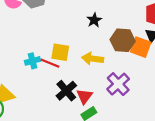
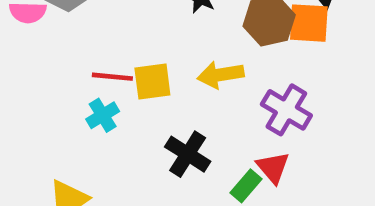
red line: (50, 63) -> (112, 77), moved
red triangle: (84, 96) -> (273, 168), moved

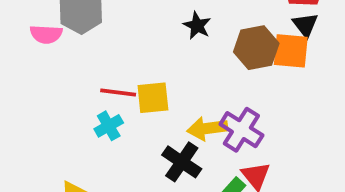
yellow arrow: (221, 75) -> (207, 128), moved
purple cross: (286, 110) -> (241, 130), moved

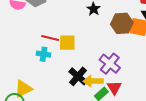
cyan cross: (109, 126) -> (44, 54), turned 32
yellow arrow: (207, 128) -> (93, 81), moved

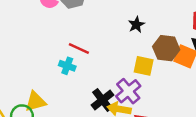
yellow square: (67, 43) -> (144, 66), moved
purple cross: (110, 64) -> (128, 91), moved

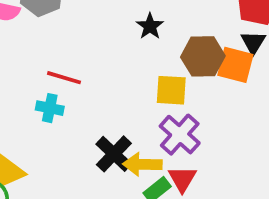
purple cross: (128, 91) -> (180, 135), moved

